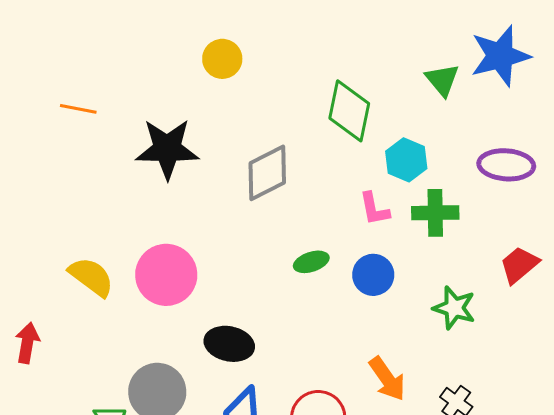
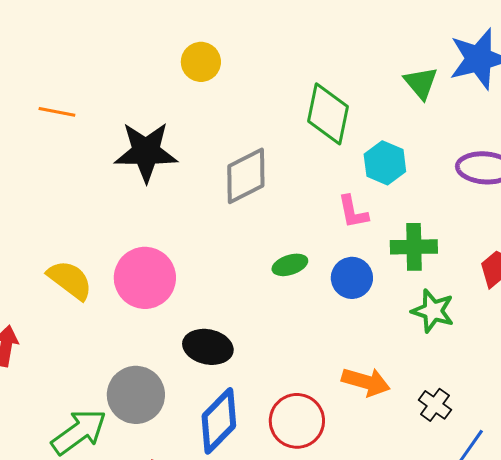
green cross: (435, 213) -> (414, 247), moved
orange arrow: (387, 379) -> (366, 382), turned -39

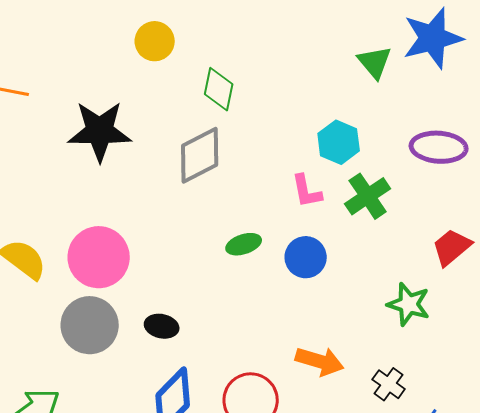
green diamond: (328, 114) -> (219, 89), moved, size x0.7
green cross: (414, 247) -> (368, 196), moved, turned -33
green star: (433, 311) -> (409, 304), moved
black ellipse: (208, 347) -> (162, 326), size x0.7
gray circle: (136, 395) -> (90, 325), moved

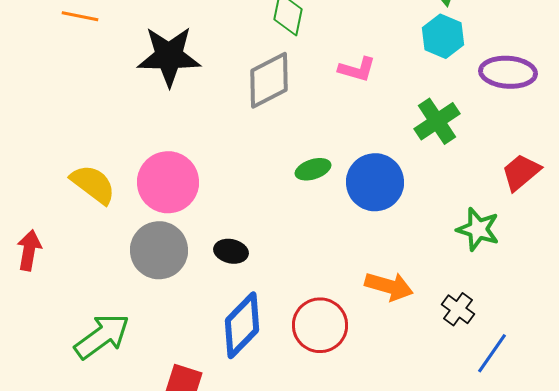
cyan hexagon: (339, 142) -> (443, 36), moved
pink L-shape: (307, 191) -> (357, 69), moved, turned -63
blue circle: (306, 257) -> (375, 182), size x1.4

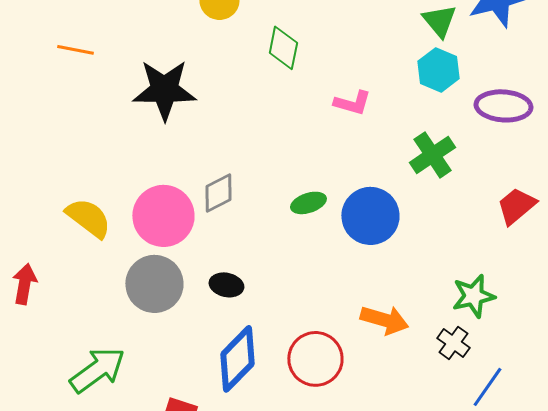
gray diamond: (269, 80) -> (218, 193), moved, size x0.7
green star: (478, 229) -> (473, 296), moved, turned -30

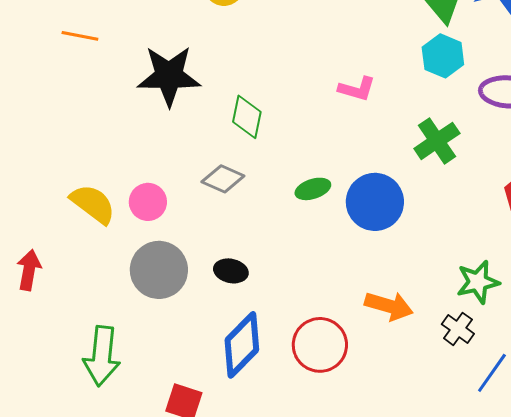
green diamond: (283, 48) -> (247, 117), moved
gray diamond: (218, 193) -> (223, 179), turned 51
pink circle: (163, 216) -> (148, 202), moved, size x0.6
green arrow: (97, 370) -> (102, 356), turned 132

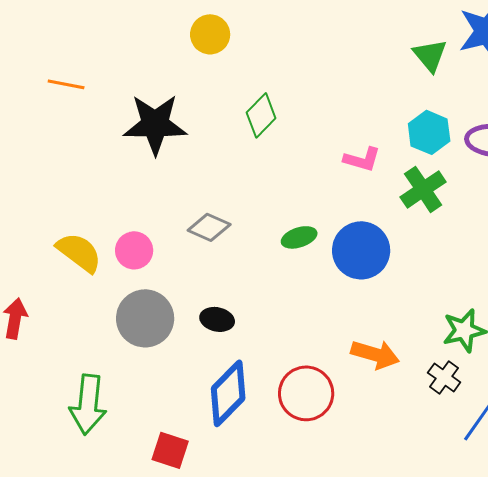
cyan hexagon: (443, 56) -> (429, 132), moved
pink L-shape: (357, 89) -> (362, 159), moved
green diamond: (247, 117) -> (261, 115), moved, turned 33

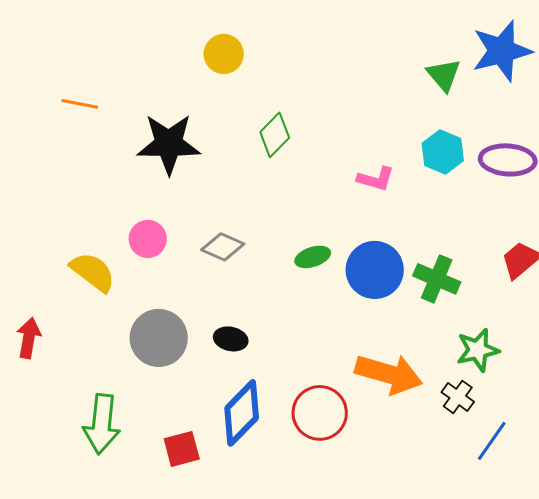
green cross: (423, 189) -> (437, 279), moved, turned -33
pink circle: (134, 250) -> (148, 239), moved
orange arrow: (375, 354) -> (389, 374), size x1.4
red square: (170, 450) -> (182, 449), moved, turned -33

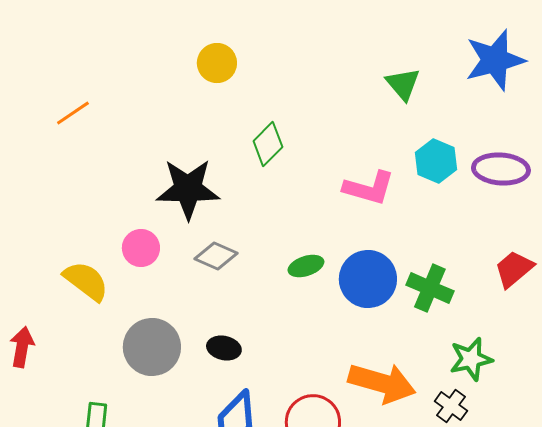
green triangle: (444, 75) -> (403, 84), moved
orange line: (80, 104) -> (73, 113), turned -45
black star: (169, 144) -> (188, 189), moved
pink L-shape: (376, 179) -> (369, 188), size x1.4

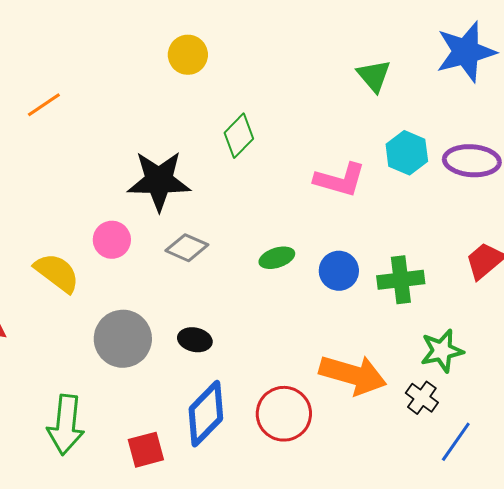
blue circle: (368, 279) -> (339, 271), size x0.7
green cross: (430, 288) -> (401, 280), turned -30

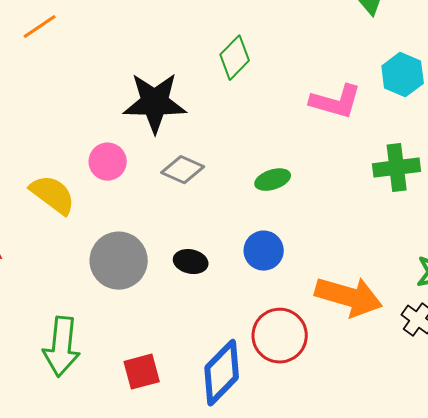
blue circle: (339, 271) -> (264, 251), moved
green cross: (401, 280) -> (397, 168), moved
blue diamond: (206, 414) -> (222, 373), moved

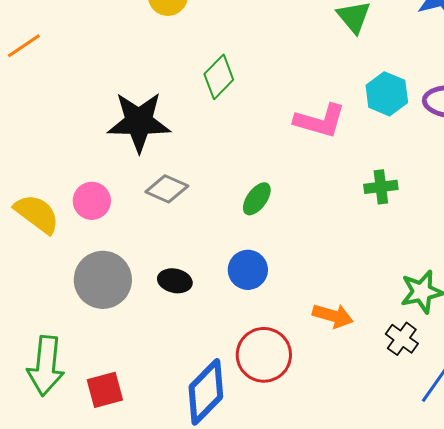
pink circle: (108, 162) -> (92, 201), moved
green cross: (397, 168) -> (381, 187), size x0.7
green ellipse: (273, 180) -> (257, 199), turned -36
orange arrow: (349, 297) -> (333, 316), size x0.6
red square: (142, 372) -> (105, 390), moved

